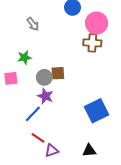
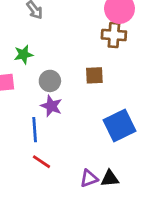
brown square: (58, 73) -> (94, 75), moved
blue line: (33, 114) -> (35, 130), turned -48
purple triangle: (52, 150) -> (89, 178), moved

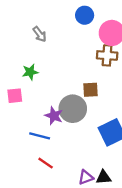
gray circle: (50, 81) -> (73, 109), moved, size x1.5
blue line: (35, 130) -> (40, 136), turned -72

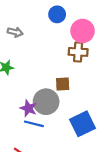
gray arrow: (40, 34) -> (15, 32), turned -40
blue line: (40, 136) -> (34, 124), moved

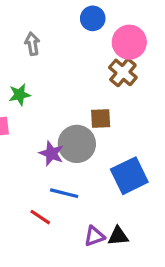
gray arrow: (15, 32) -> (32, 44), turned -112
brown cross: (78, 52) -> (123, 72), turned 36
blue line: (34, 124) -> (64, 193), moved

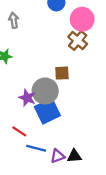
blue square: (129, 176) -> (47, 111), moved
blue line: (64, 193) -> (36, 148), moved
red line: (40, 217) -> (19, 131), moved

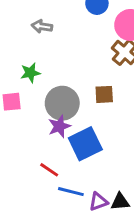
gray arrow: (14, 20) -> (42, 26), turned -72
gray circle: (45, 91) -> (62, 103), moved
purple star: (27, 98) -> (59, 126), turned 30

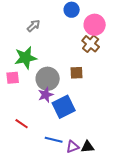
gray arrow: (42, 26) -> (34, 26), turned 128
green star: (30, 73) -> (26, 58), size x1.6
red line: (49, 170) -> (22, 124), moved

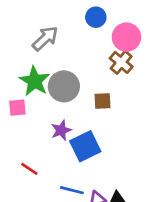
gray arrow: (34, 26) -> (45, 38), size x1.5
green star: (26, 58) -> (35, 81), turned -30
gray circle: (48, 79) -> (64, 86), moved

